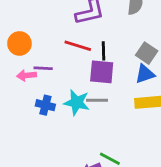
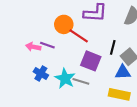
orange circle: (19, 43) -> (64, 24), moved
black line: (104, 51) -> (113, 47), moved

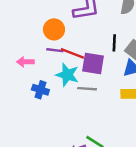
red line: (79, 36) -> (72, 53), moved
purple line: (47, 45) -> (55, 50), moved
cyan star: (65, 78) -> (67, 75), moved

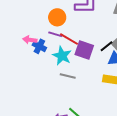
black line: (114, 43) -> (107, 46), moved, turned 40
gray line: (87, 89) -> (68, 76), moved
blue cross: (40, 90) -> (39, 46), moved

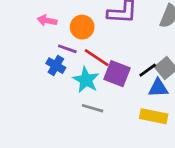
purple line: (55, 34) -> (67, 49), moved
pink arrow: (30, 40) -> (47, 20), moved

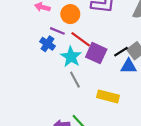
gray line: (92, 108) -> (75, 80), turned 42
yellow rectangle: (154, 116) -> (108, 96), moved

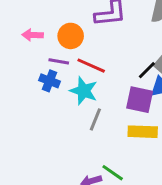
purple square: (96, 53) -> (140, 100), moved
gray line: (75, 80) -> (95, 119), turned 63

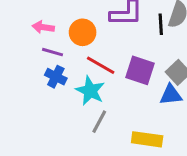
purple line: (59, 61) -> (53, 52), moved
black line: (147, 70) -> (161, 24), moved, turned -54
purple square: (140, 100) -> (140, 70), moved

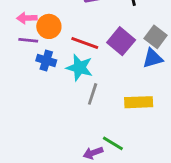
orange circle: (83, 32) -> (49, 26), moved
purple line: (53, 52) -> (28, 40), moved
purple square: (140, 70) -> (121, 41), turned 32

